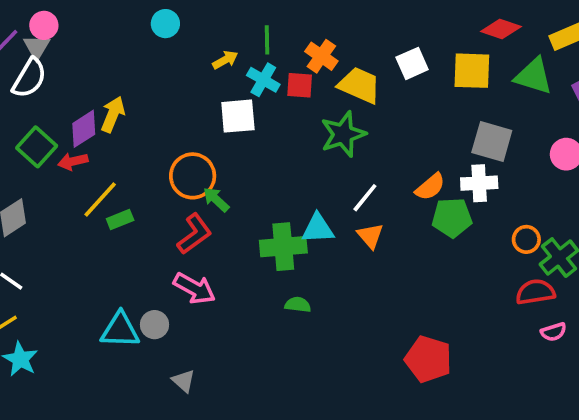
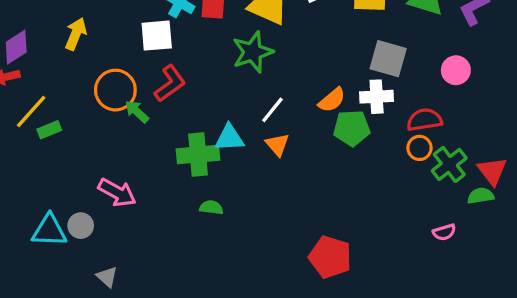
yellow arrow: (113, 114) -> (76, 34), moved
red L-shape: (194, 234) -> (170, 83), moved
red semicircle: (535, 292) -> (424, 120), moved

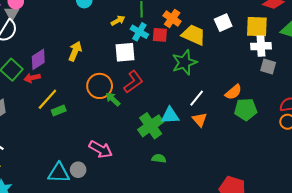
gray square: (388, 59) -> (268, 67), size x0.7
white cross: (377, 97) -> (261, 46), moved
green cross: (198, 155) -> (151, 126), turned -30

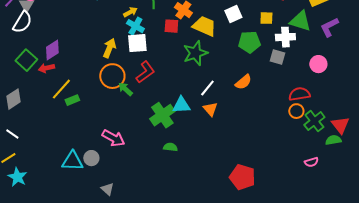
yellow square: (257, 27) -> (266, 18), size x0.6
cyan cross: (139, 32) -> (135, 26), moved
white cross: (261, 46) -> (285, 37), moved
yellow arrow: (75, 51) -> (109, 48), moved
green pentagon: (246, 109) -> (249, 42), moved

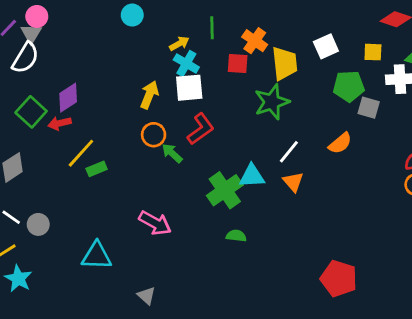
yellow trapezoid: (204, 26) -> (285, 63), turned 60
gray square: (277, 57) -> (369, 108), moved
orange circle: (112, 76) -> (154, 135), size x0.7
gray circle: (91, 158) -> (38, 224), moved

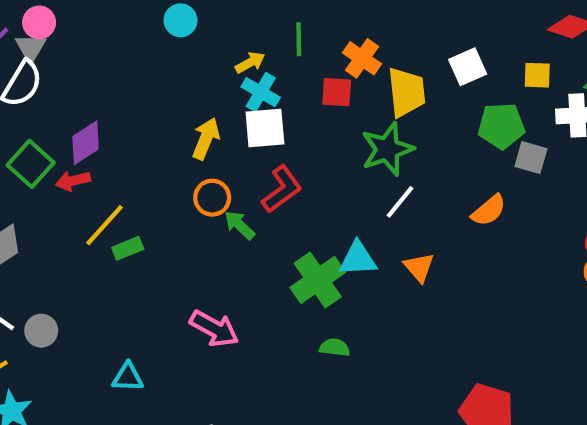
white line: (289, 152) -> (400, 202), moved
cyan triangle: (97, 256) -> (128, 377), size x0.7

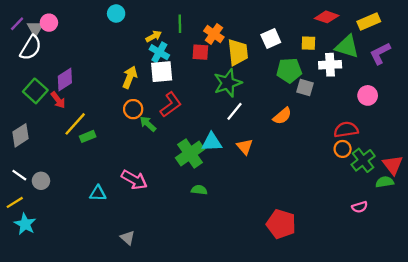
pink circle: (39, 22) -> (49, 23), moved
red arrow: (73, 181) -> (58, 100), turned -114
cyan triangle: (128, 377) -> (98, 193), moved

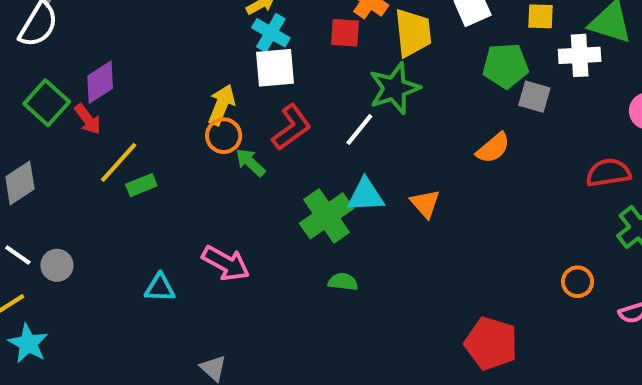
yellow arrow: (130, 77) -> (222, 105), moved
white line: (234, 111) -> (359, 129), moved
orange circle: (343, 149) -> (578, 282), moved

